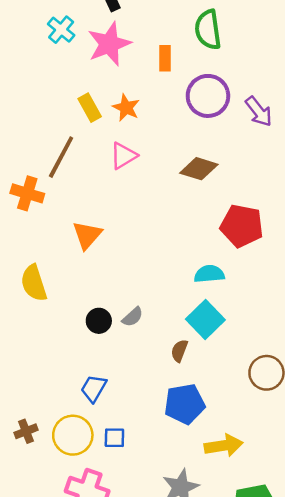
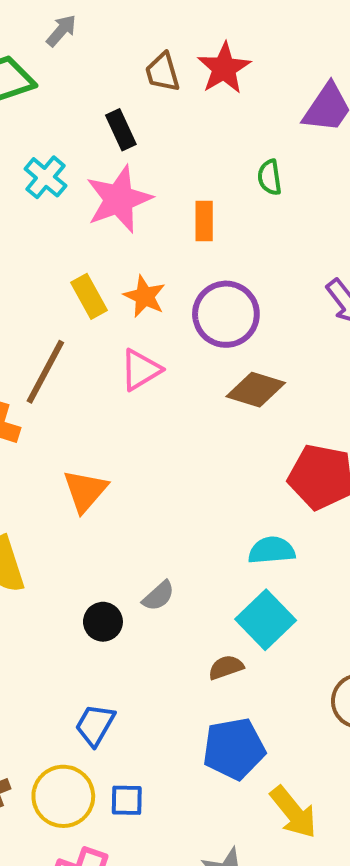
green semicircle: (208, 30) -> (270, 177), size x0.6
purple circle: (208, 96) -> (226, 314), moved
gray semicircle: (133, 317) -> (158, 596), moved
brown semicircle: (179, 351) -> (226, 667), turned 50
yellow arrow: (224, 446) -> (293, 812), turned 60

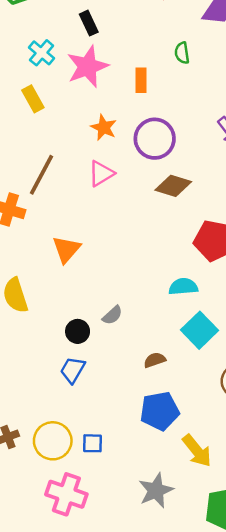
yellow rectangle: (89, 296) -> (33, 99), moved
cyan square: (266, 620) -> (199, 330), moved
blue trapezoid: (95, 725) -> (73, 370), moved

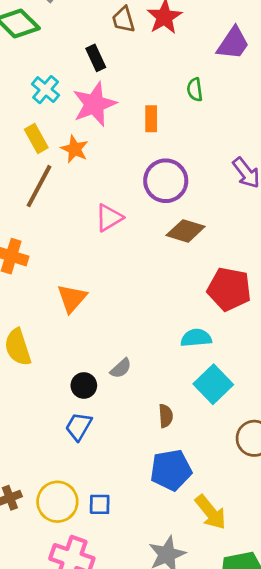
orange star: (104, 127) -> (75, 149), moved
brown line: (42, 175) -> (39, 186), moved
brown semicircle: (155, 360) -> (166, 416), turned 105

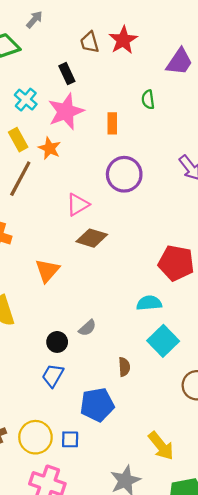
brown diamond: (186, 231) -> (92, 238), moved
blue pentagon: (171, 470) -> (97, 405), moved

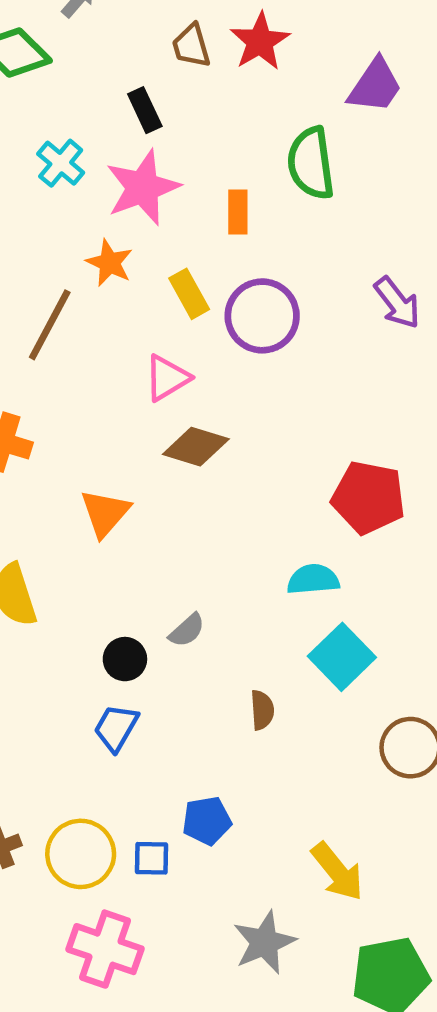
green semicircle: (148, 100) -> (311, 163), size x1.8
yellow rectangle: (18, 140) -> (189, 294), moved
blue pentagon: (97, 405) -> (207, 821), moved, size x0.7

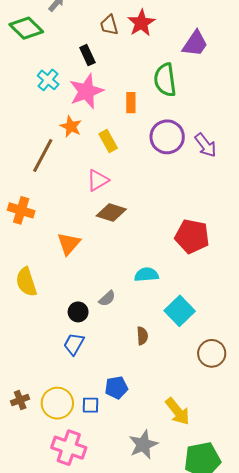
purple circle: (262, 316) -> (167, 137), moved
cyan semicircle: (313, 579) -> (146, 275), moved

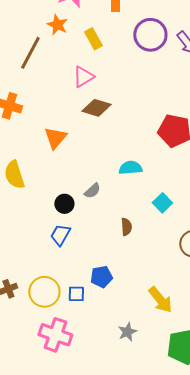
cyan square: (180, 311) -> (162, 203), size x0.7
gray star: (143, 445) -> (127, 332), size x0.7

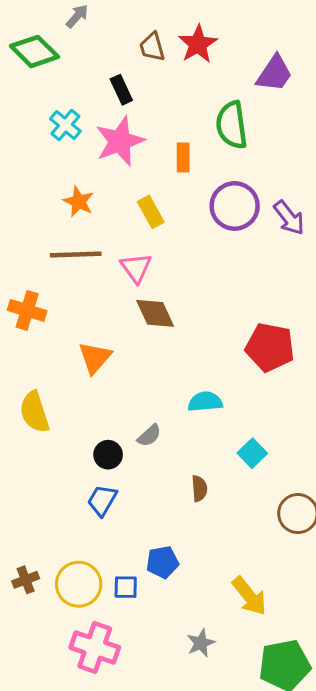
orange star: (57, 25) -> (79, 202), moved
brown line: (30, 53) -> (76, 255), moved, turned 60
pink triangle: (83, 77) -> (136, 268), turned -35
brown diamond: (96, 108) -> (155, 313), turned 48

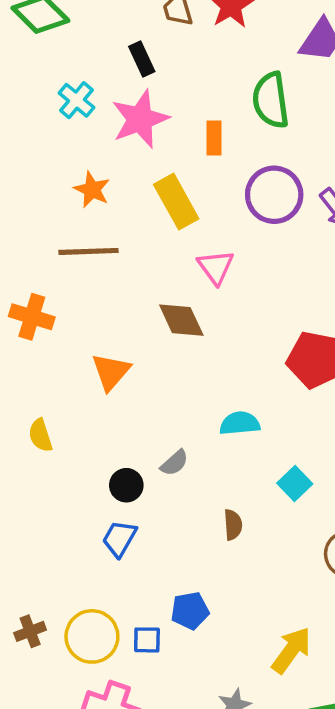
yellow rectangle: (151, 212) -> (176, 202), size x1.4
pink triangle: (136, 268) -> (216, 267), moved
yellow semicircle: (34, 412) -> (40, 435), size x0.7
yellow arrow: (249, 596) -> (291, 650), turned -105

